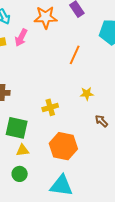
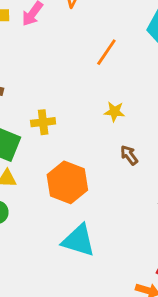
yellow cross: (50, 107) -> (43, 122), moved
cyan triangle: (61, 186) -> (78, 241), moved

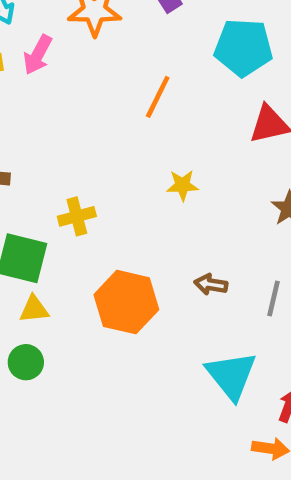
brown arrow: (129, 155) -> (211, 284), moved, turned -36
cyan triangle: (78, 241) -> (231, 375), moved, turned 42

